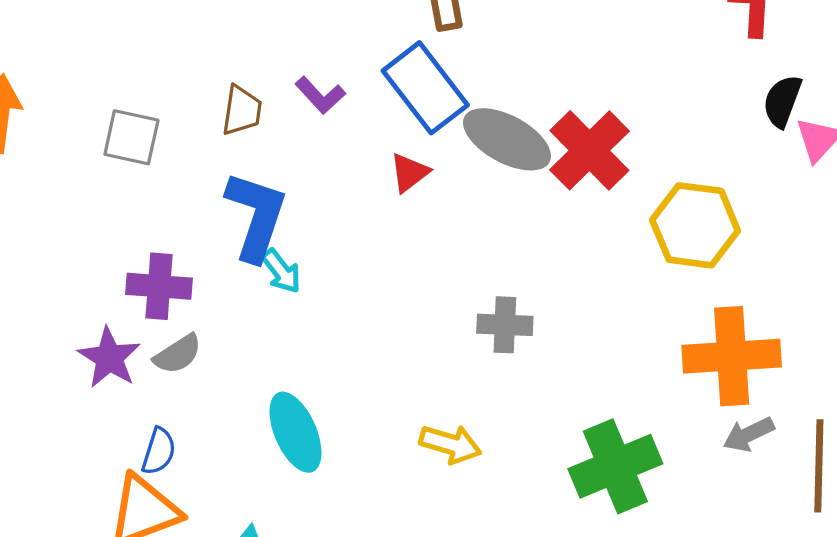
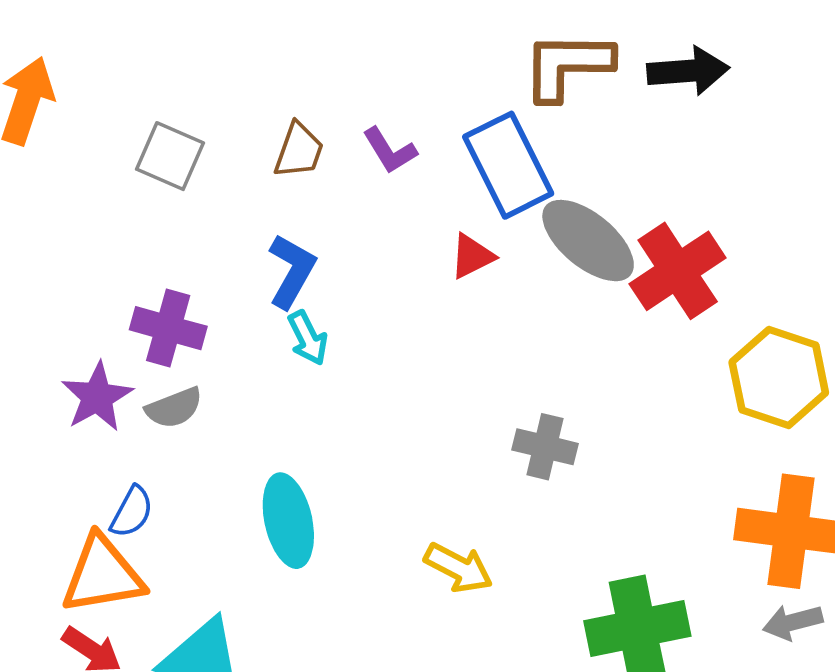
blue L-shape: (256, 216) -> (292, 271), size x0.7

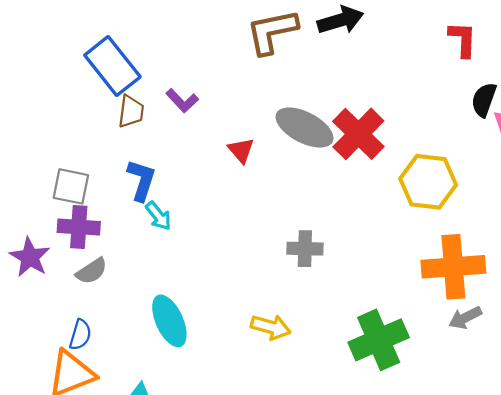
gray square: (170, 156) -> (71, 186), moved
blue rectangle: (508, 165) -> (112, 66), moved
red triangle: (472, 256) -> (241, 150), turned -32
purple star: (97, 397) -> (30, 257), moved

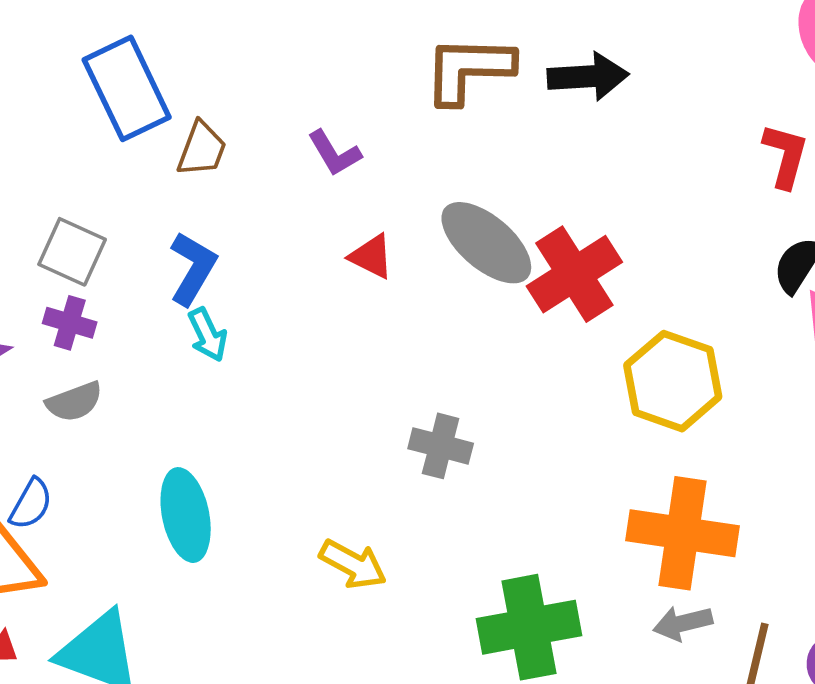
blue rectangle: (112, 66) -> (127, 88), moved
purple L-shape: (182, 101) -> (334, 153), moved
red triangle: (241, 150) -> (371, 256), turned -36
purple cross: (79, 227) -> (70, 323), size x0.7

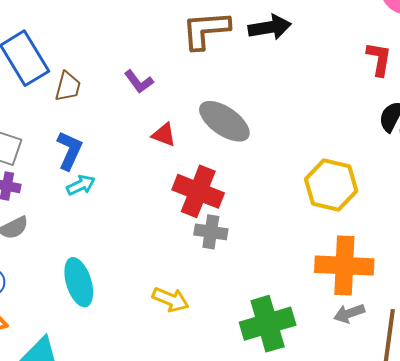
red cross: (574, 274) -> (198, 191), moved, turned -30
cyan arrow: (208, 335) -> (81, 185), turned -84

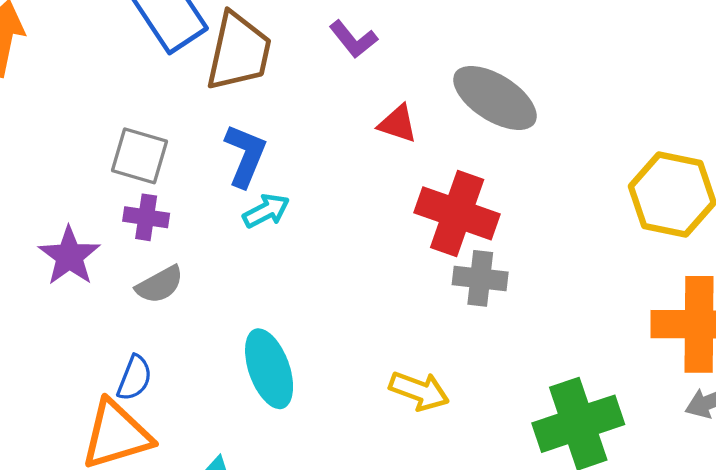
brown trapezoid: (68, 86) -> (239, 52), size x1.6

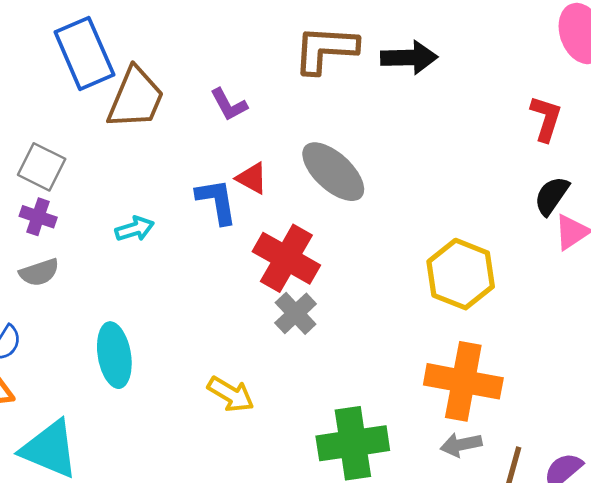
blue L-shape: (245, 155) -> (217, 201), moved, turned -42
gray cross: (480, 278) -> (296, 313), turned 30

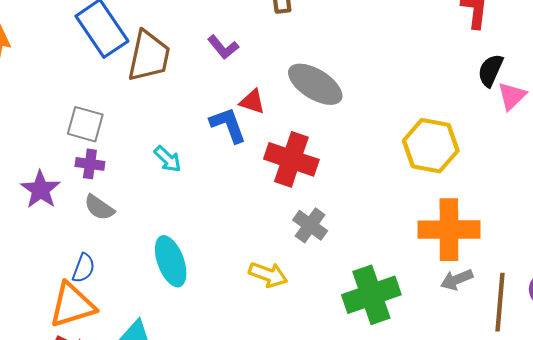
cyan arrow: (135, 229) -> (168, 159), turned 72
gray semicircle: (39, 272) -> (99, 208), turned 64
gray cross: (296, 313) -> (310, 225), moved

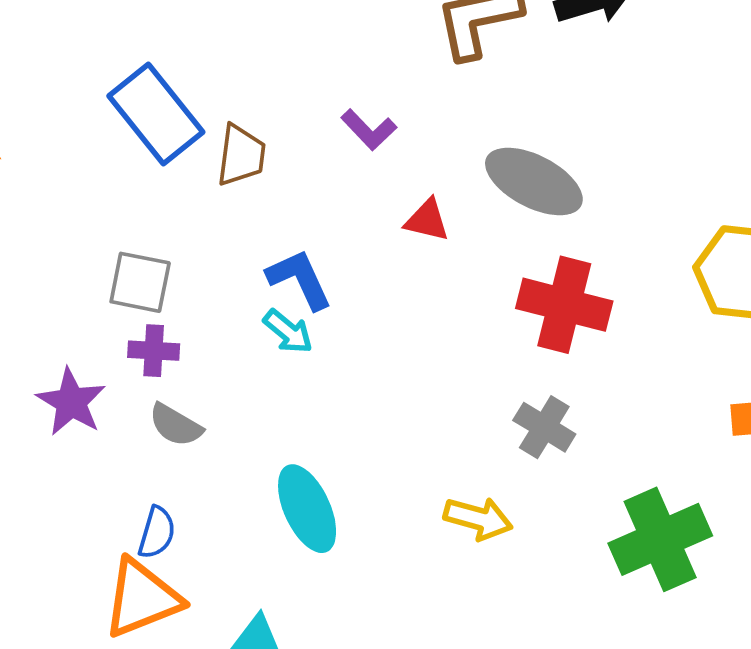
brown trapezoid: (149, 56) -> (241, 155), size x0.7
blue L-shape: (228, 125) -> (299, 279), moved
red cross: (291, 159) -> (564, 305), moved

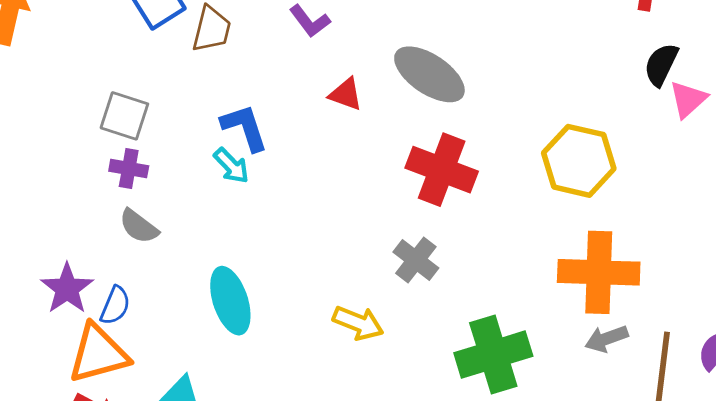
purple star: (71, 402) -> (67, 289), moved

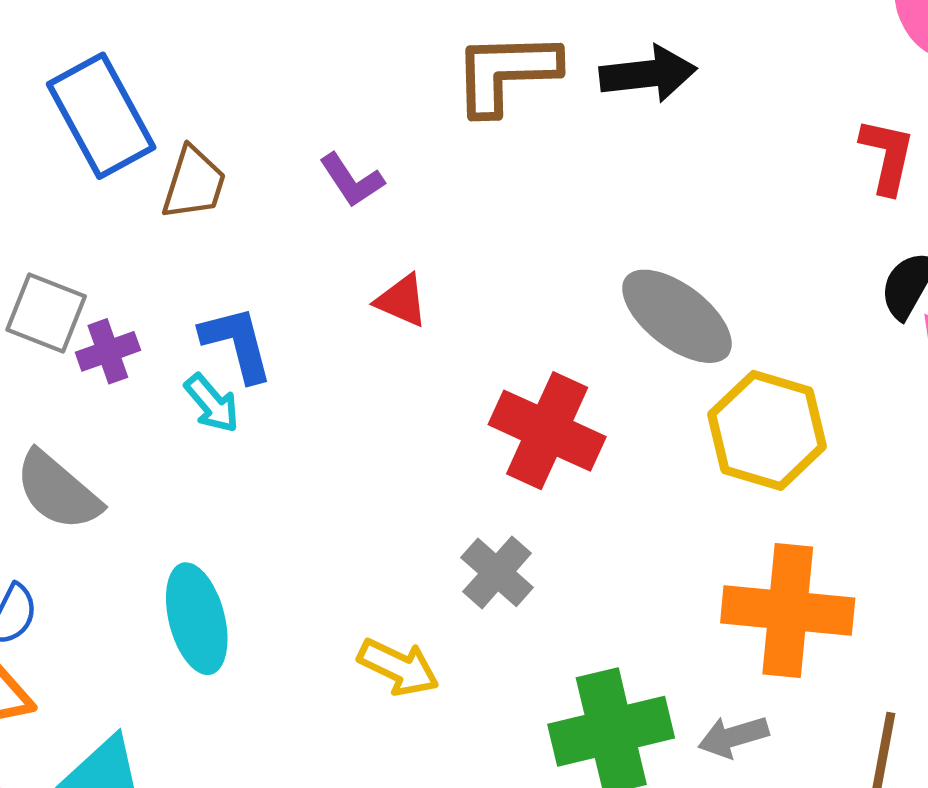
gray ellipse: (429, 74) -> (677, 316), moved
purple cross: (129, 168) -> (108, 351), moved, turned -33
gray semicircle: (139, 226) -> (58, 491), size x1.4
gray arrow: (606, 339) -> (733, 737), moved

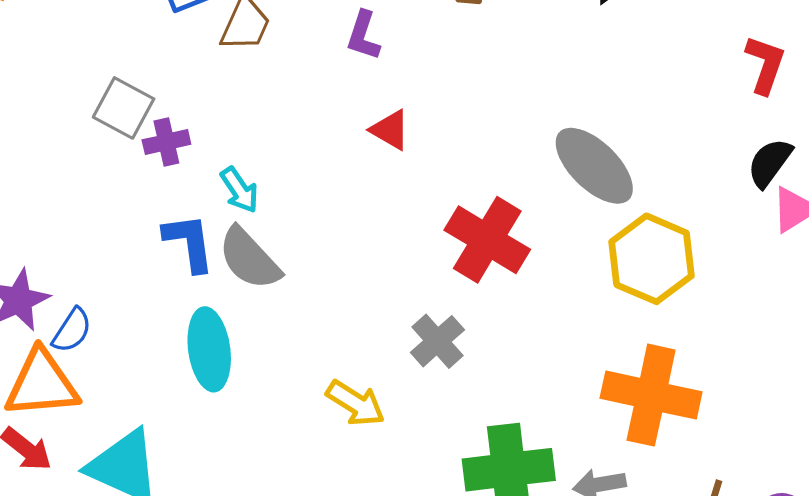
purple L-shape: (352, 180) -> (363, 36), turned 45
blue L-shape: (237, 344) -> (189, 242), moved
gray semicircle: (58, 491) -> (249, 259), moved

